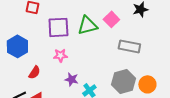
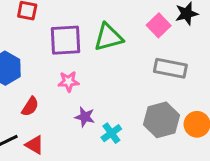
pink square: (111, 19) -> (159, 25), moved

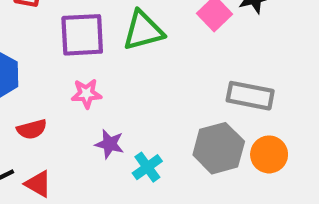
gray rectangle: (170, 68) -> (250, 96), moved
red semicircle: (30, 107) -> (32, 129), turned 42

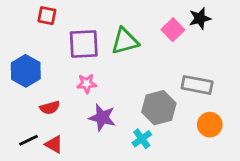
purple star: (109, 144) -> (102, 118), size x1.4
gray hexagon: (219, 148) -> (159, 108), moved
cyan cross: (147, 167) -> (142, 139), moved

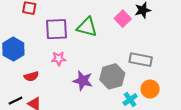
green triangle: (125, 41) -> (87, 27), turned 30
purple star: (102, 118) -> (83, 81), moved
cyan cross: (142, 139) -> (130, 100), moved

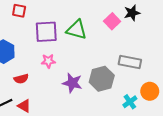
orange circle: (150, 89) -> (150, 91), moved
cyan cross: (130, 100) -> (130, 102), moved

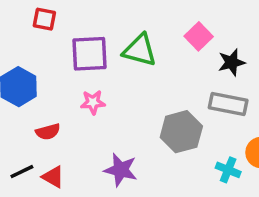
black star: (132, 13) -> (232, 62), moved
purple star: (72, 83) -> (121, 170), moved
cyan cross: (130, 102) -> (228, 170), turned -32

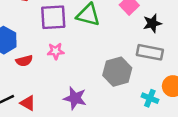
red semicircle: (48, 132) -> (24, 61), moved

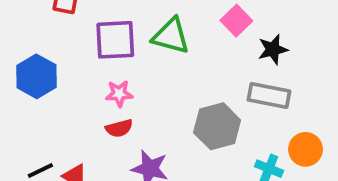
red semicircle: (24, 61) -> (119, 128), moved

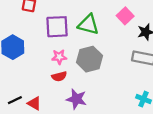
gray hexagon: (217, 126) -> (89, 59), moved

